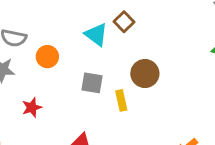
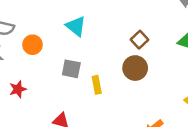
brown square: (124, 22) -> (139, 40), moved
brown circle: (145, 74) -> (135, 68), moved

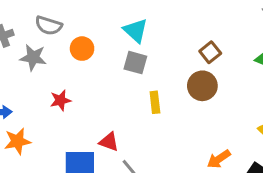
gray square: (71, 69) -> (135, 63), moved

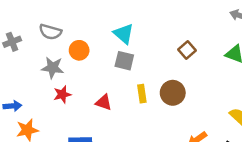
gray star: (33, 57) -> (53, 68), moved
brown circle: (202, 86) -> (173, 93), moved
red triangle: (109, 142) -> (104, 102), moved

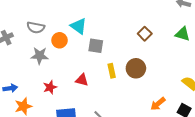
cyan triangle: (124, 34) -> (78, 26), moved
red star: (62, 94) -> (50, 87), moved

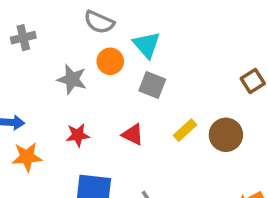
gray semicircle: (36, 27) -> (99, 22), moved
gray square: (96, 46) -> (152, 85), moved
yellow rectangle: (112, 71) -> (185, 130), turned 48

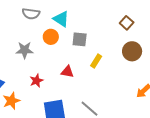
orange circle: (110, 61) -> (51, 37), moved
gray square: (152, 85) -> (80, 39), moved
brown circle: (226, 135) -> (132, 51), moved

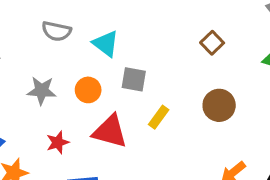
brown square: (127, 23) -> (212, 43), moved
orange circle: (51, 37) -> (88, 90), moved
red triangle: (67, 72) -> (110, 131), size x1.6

